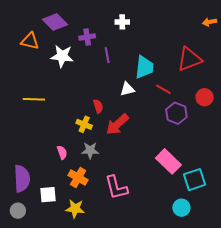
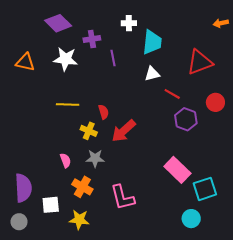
orange triangle: (30, 41) -> (25, 62), moved
cyan trapezoid: (144, 67) -> (152, 42), moved
white triangle: (127, 89) -> (152, 74), moved
yellow line: (34, 99) -> (68, 104), moved

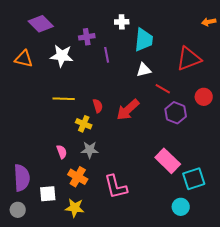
purple diamond: (58, 23) -> (41, 24), moved
red arrow: (124, 131) -> (128, 110), moved

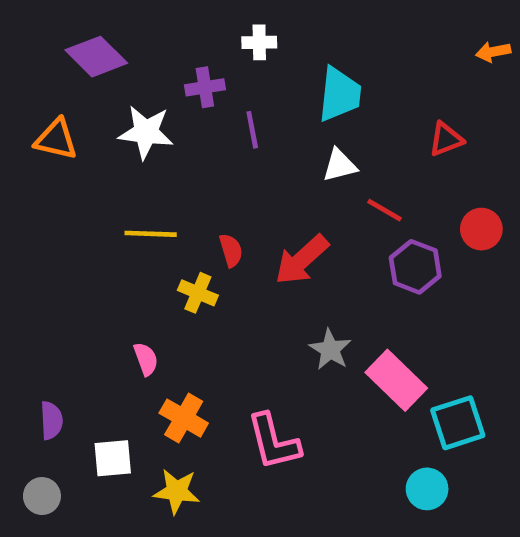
white cross: (122, 22) -> (259, 42), moved
red triangle: (189, 59) -> (446, 139), size x0.6
gray star: (90, 150) -> (330, 350), moved, turned 30
purple semicircle: (22, 178) -> (51, 420), size x0.6

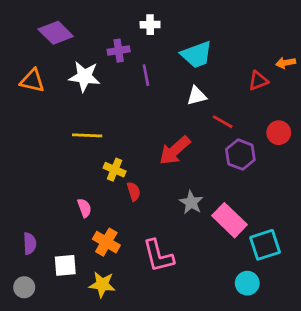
orange arrow: (493, 52) -> (286, 63), moved
cyan trapezoid: (340, 94) -> (197, 55), turned 64
red semicircle: (231, 250) -> (134, 191), moved

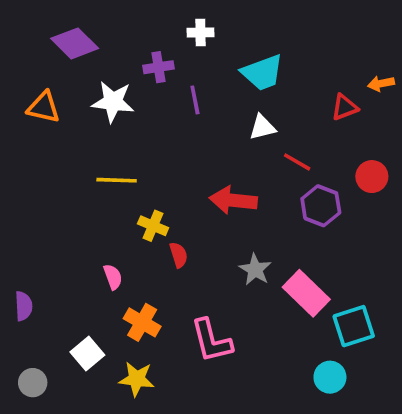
red arrow: (175, 150) -> (233, 200), turned 48
purple semicircle: (30, 243) -> (24, 306), moved
white square: (65, 265) -> (87, 353), turned -35

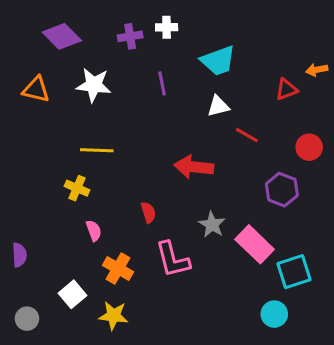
purple cross: (159, 67) -> (130, 36), moved
purple hexagon: (321, 206) -> (282, 190), moved
yellow cross: (153, 226) -> (77, 188), moved
pink L-shape: (211, 341) -> (173, 259), moved

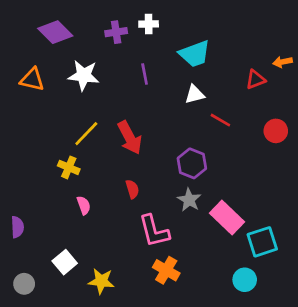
yellow line: (97, 150) -> (86, 134), turned -48
red arrow: (194, 167) -> (130, 138), moved, turned -124
purple hexagon: (282, 190) -> (192, 163), moved
orange cross: (118, 269) -> (166, 270), moved

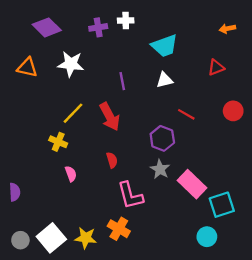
orange arrow: (283, 62) -> (227, 29), moved
purple line: (145, 74) -> (122, 81), moved
red line: (220, 120) -> (186, 114), moved
white square: (65, 262) -> (51, 238), moved, size x1.4
orange cross: (166, 270) -> (119, 229), moved

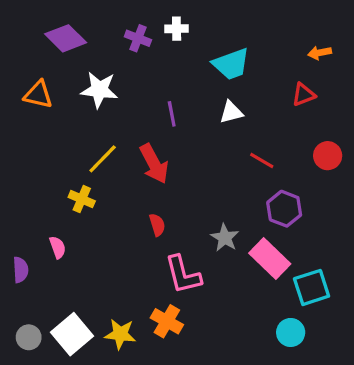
purple cross: (98, 27) -> (138, 38), turned 30
orange arrow: (227, 29) -> (320, 53), moved
purple hexagon: (162, 138) -> (284, 209), moved
pink semicircle: (71, 174) -> (58, 247), moved

